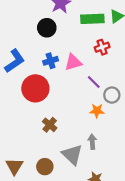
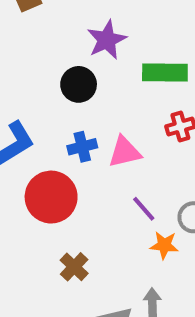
purple line: (94, 82) -> (144, 209), moved

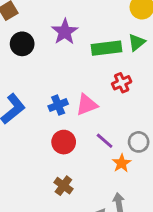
black circle: (79, 84) -> (22, 44), moved
red circle: (51, 197) -> (64, 142), moved, size x0.7
orange star: (164, 245) -> (121, 163), turned -30

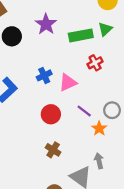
blue cross: (58, 105) -> (44, 75), moved

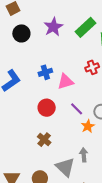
green rectangle: (81, 35) -> (85, 27), moved, turned -40

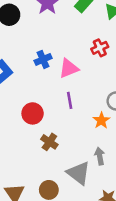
red circle: (47, 108) -> (33, 113), moved
purple line: (77, 109) -> (70, 100), moved, turned 40

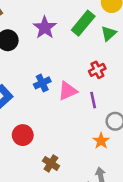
purple line: (70, 100) -> (93, 100), moved
red circle: (33, 113) -> (23, 135), moved

